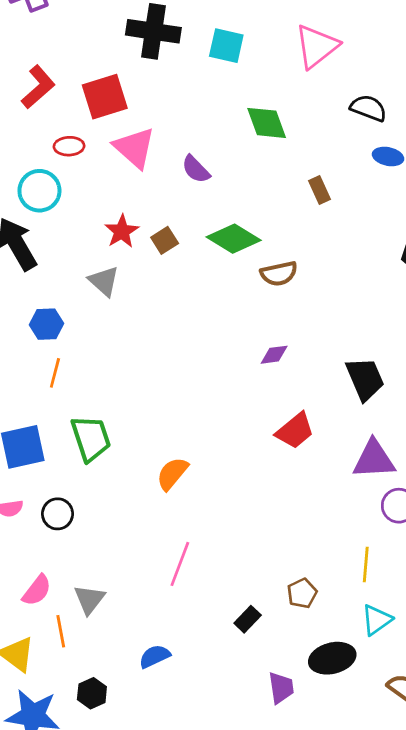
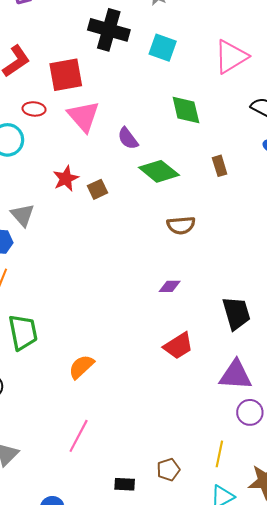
green diamond: (234, 239) -> (159, 171), moved
gray triangle: (104, 281) -> (23, 215), moved
black rectangle: (248, 619) -> (125, 484), turned 42

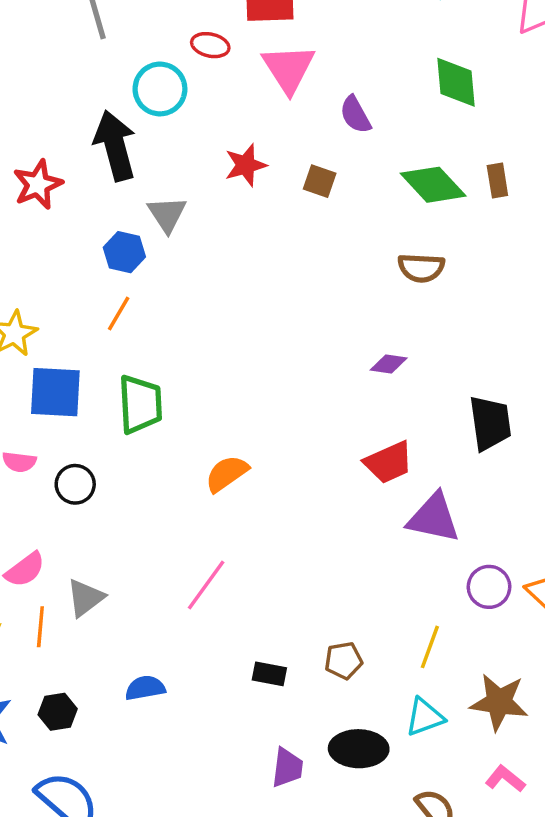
green diamond: (159, 171) -> (433, 185), moved
brown square: (97, 189) -> (320, 181), moved, turned 36
purple triangle: (235, 375) -> (434, 518), moved

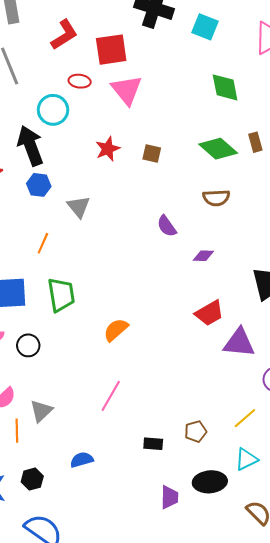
purple semicircle: (355, 115) -> (167, 226), moved
gray triangle: (167, 214) -> (79, 207), moved
blue hexagon: (124, 252) -> (39, 185), moved
yellow line: (430, 647) -> (245, 418), turned 35

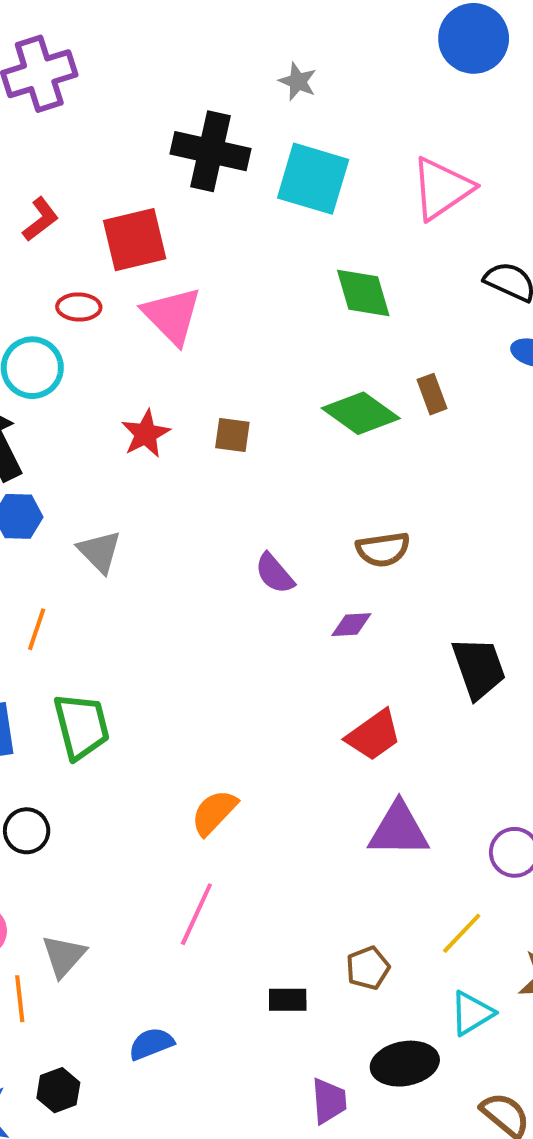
cyan square: (205, 27) -> (313, 179), size x1.4
red L-shape: (64, 35) -> (41, 219), size x0.7
brown semicircle: (216, 198) -> (383, 549), moved
orange semicircle: (116, 330) -> (214, 812), moved
purple triangle: (239, 343) -> (399, 830), moved

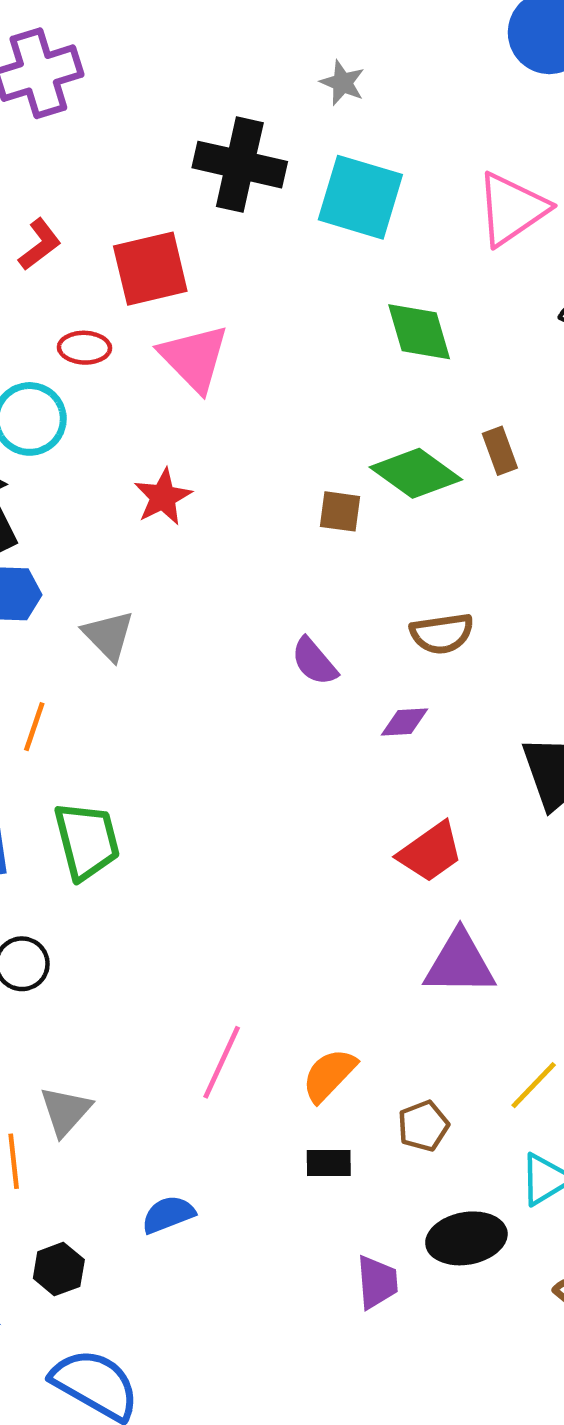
brown square: (232, 435) -> (340, 511), moved
orange semicircle: (214, 812) -> (329, 1075), moved

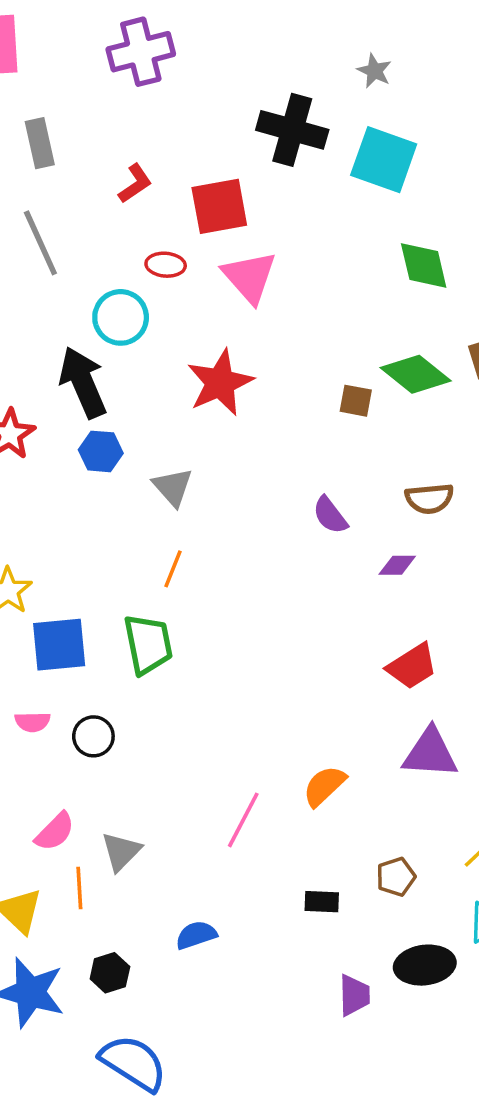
red star: (163, 497) -> (220, 383), size x1.5
orange line: (34, 727) -> (173, 569), moved
orange semicircle: (329, 1075) -> (324, 786), moved

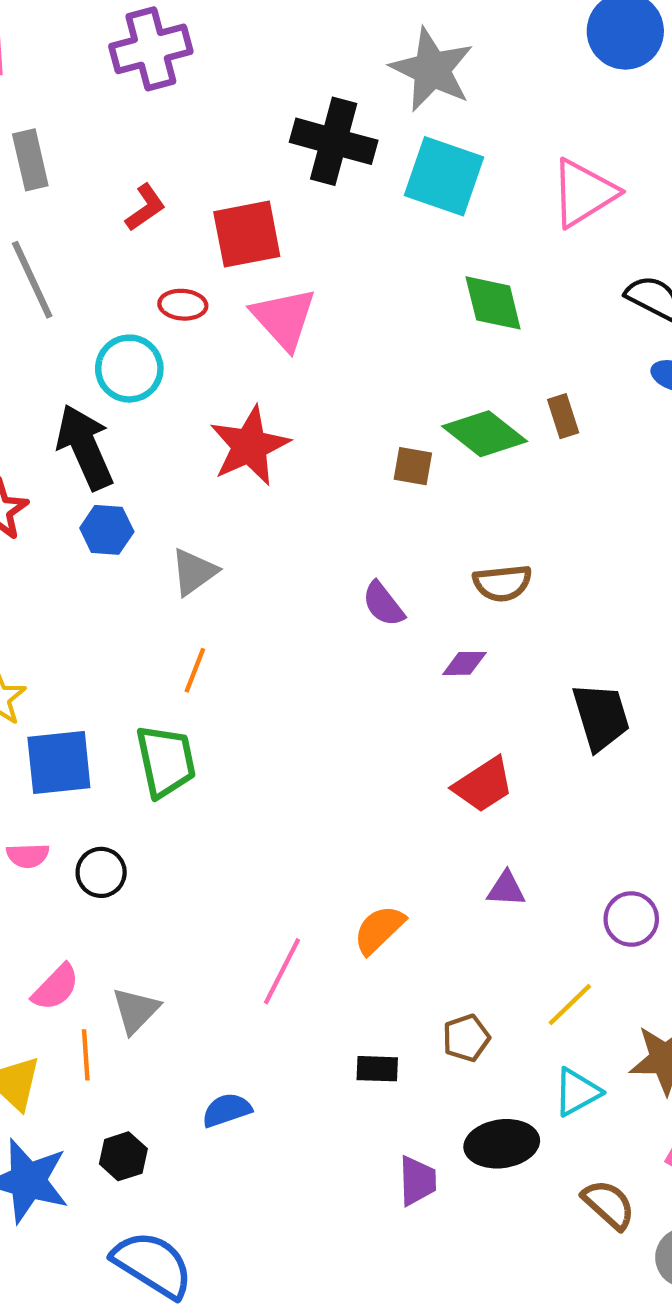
gray star: (374, 71) -> (432, 70), size x2.0
gray triangle: (173, 487) -> (194, 572), turned 36
purple triangle: (430, 753) -> (506, 889), size x0.6

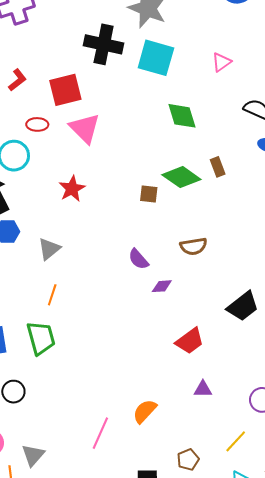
pink triangle: (584, 193) -> (222, 62), size x0.6
red star: (250, 446) -> (72, 189), size x0.7
purple diamond: (464, 663) -> (162, 286), moved
black trapezoid: (601, 717) -> (243, 306), turned 72

